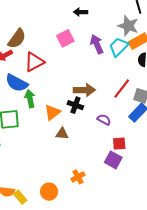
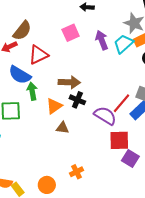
red line: (122, 88) -> (121, 103), moved
brown arrow: (84, 90) -> (69, 82), moved
purple semicircle: (104, 120) -> (105, 116), size x1.6
red square: (119, 144) -> (119, 140), size x1.5
purple square: (113, 160) -> (130, 159), moved

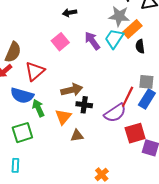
purple semicircle: (105, 116) -> (115, 113), turned 130

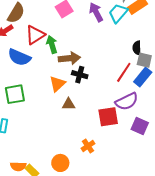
black semicircle: (140, 46) -> (137, 48), moved
green arrow: (38, 108) -> (52, 45), moved
purple semicircle: (115, 113) -> (127, 101), moved
red square: (135, 133) -> (108, 117), moved

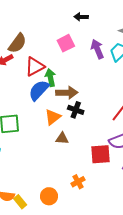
blue semicircle: (19, 57) -> (39, 90), moved, turned 105

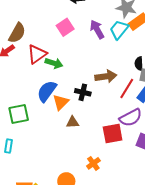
green arrow: (50, 78) -> (54, 63), turned 126
blue semicircle: (39, 90) -> (47, 91), moved
brown arrow: (67, 93) -> (106, 76), moved

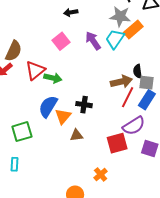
brown arrow: (106, 76) -> (121, 82), moved

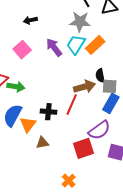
orange rectangle: (133, 29) -> (95, 45), moved
red line: (128, 97) -> (72, 105), moved

